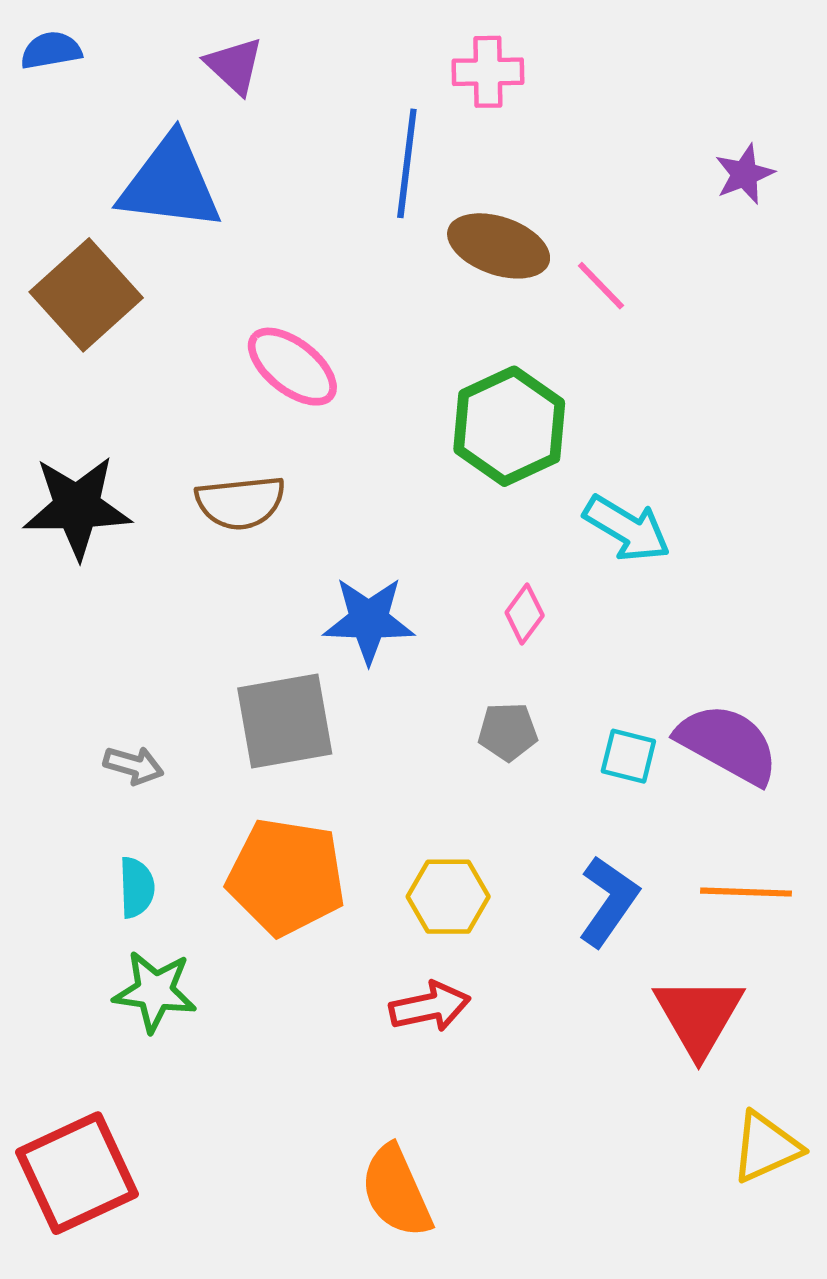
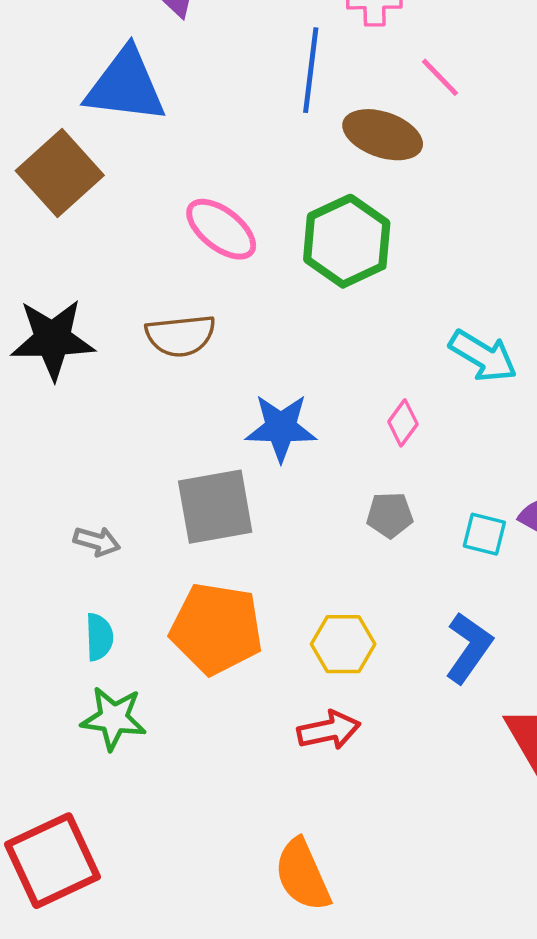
pink line: (601, 286) -> (440, 77), moved
green hexagon: (509, 426) -> (347, 241), moved

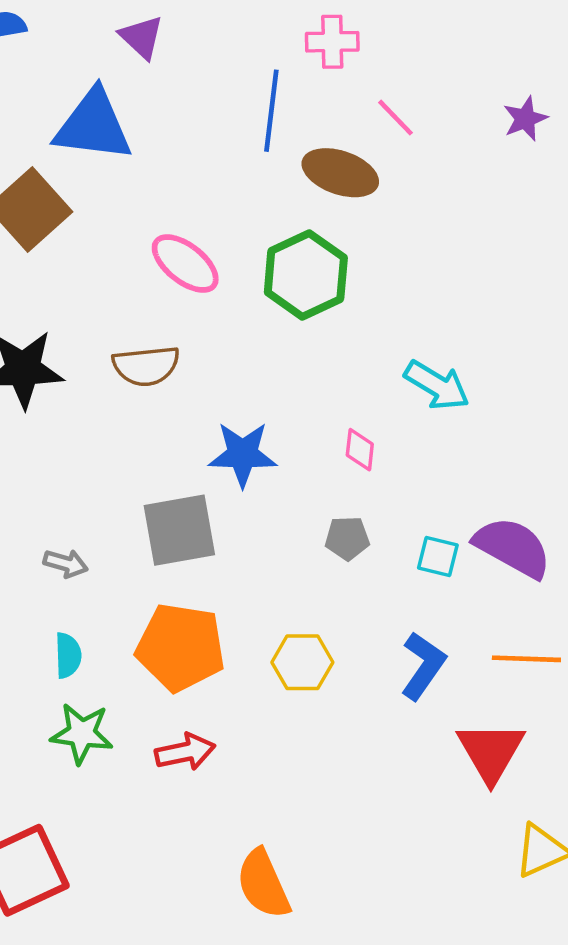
pink diamond: (403, 423) -> (360, 450), turned -30
red arrow: (329, 730) -> (185, 752), moved

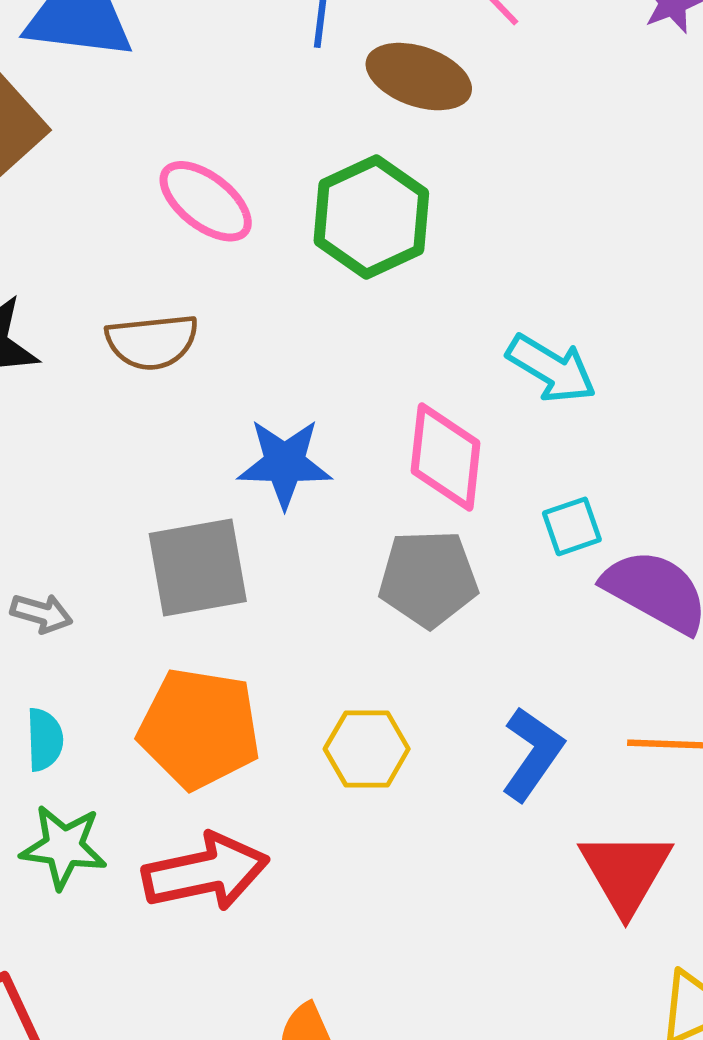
pink diamond: (360, 450) -> (446, 457), size x1.8
gray pentagon: (347, 538) -> (428, 579), size x1.6
cyan square: (438, 557) -> (572, 526), moved, turned -33
red arrow: (185, 752) -> (206, 872), size x1.5

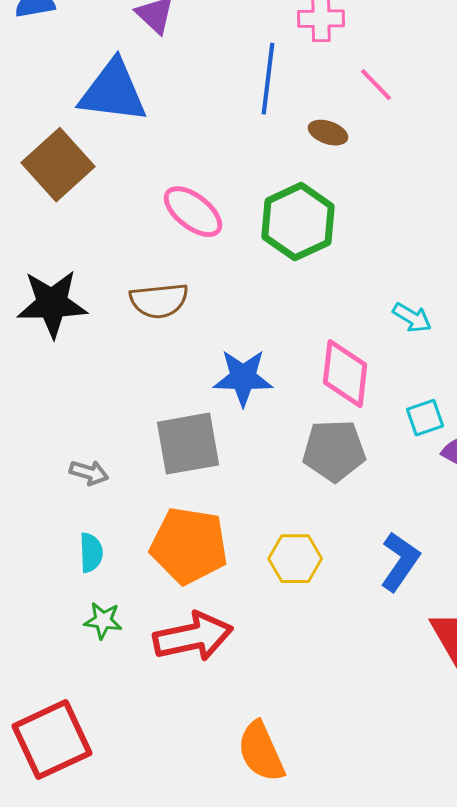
brown ellipse: (419, 77) -> (328, 133), size x0.6
cyan arrow: (551, 369) -> (412, 318), size x0.7
green star: (64, 847) -> (103, 621), size x0.7

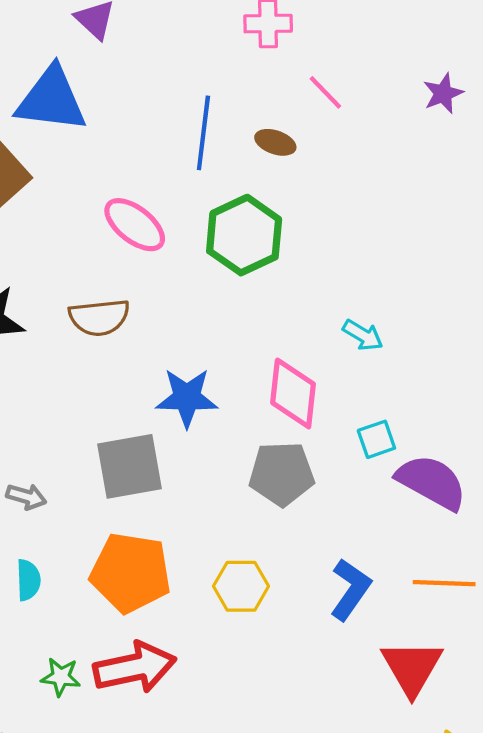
blue line: (268, 79) -> (203, 133), moved
green star: (103, 621) -> (61, 677), moved

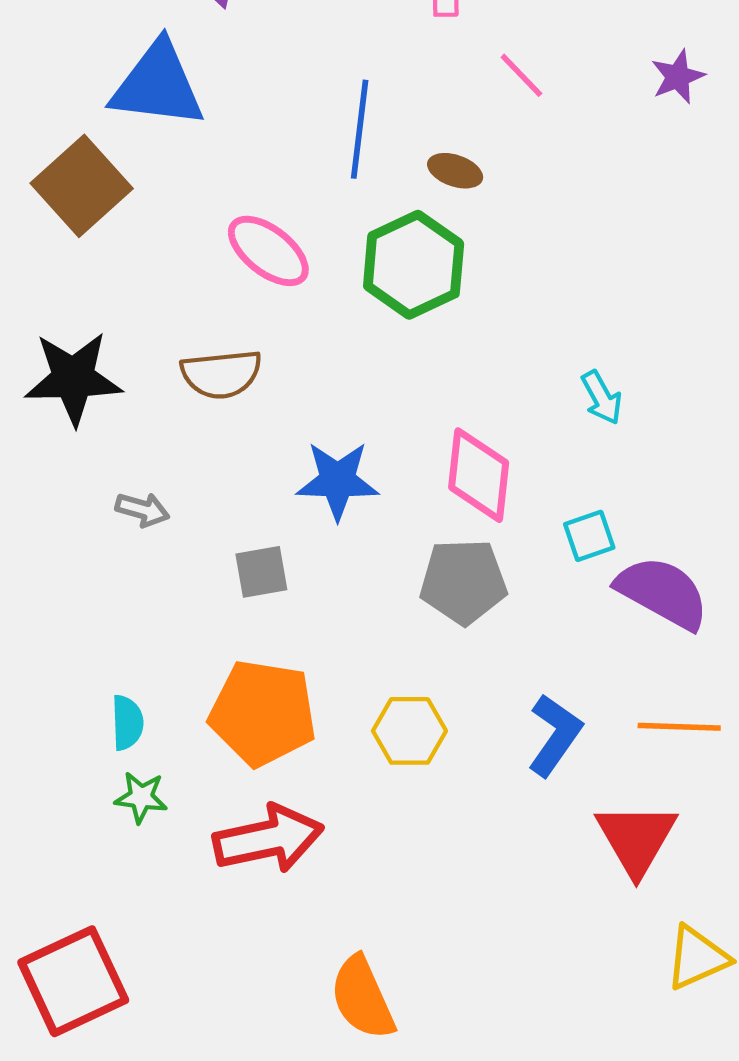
brown ellipse: (275, 142) -> (455, 171), moved
cyan arrow: (363, 335) -> (602, 398), moved, turned 30
gray square: (129, 466) -> (261, 572), size x0.6
gray arrow: (26, 497) -> (142, 510), moved
green star: (61, 677) -> (141, 797), moved

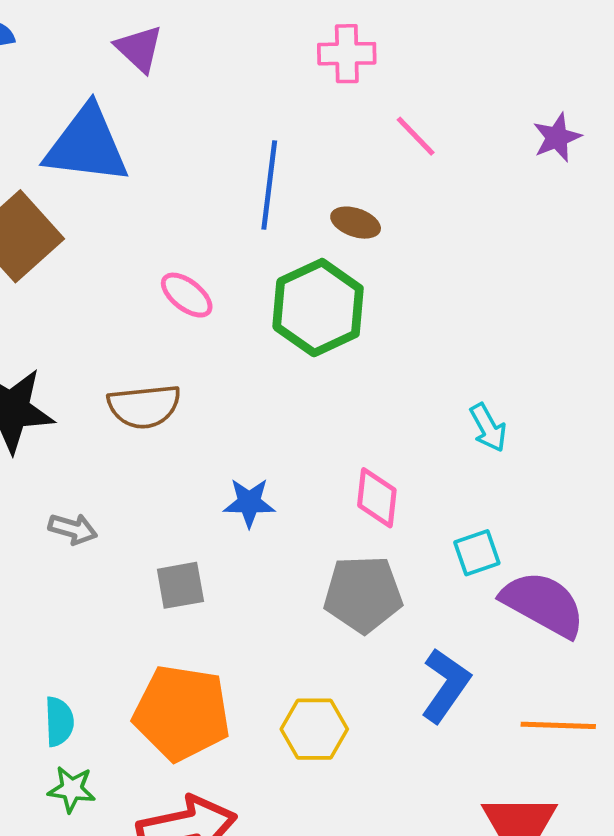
pink ellipse: (268, 251) -> (187, 295), size x0.7
pink diamond: (479, 475) -> (377, 498), size x0.7
blue star: (338, 481) -> (249, 503), size x0.7
blue L-shape: (555, 735) -> (446, 685), moved

